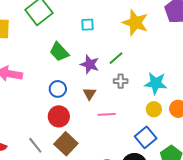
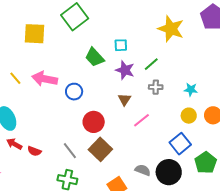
cyan square: (88, 25) -> (121, 45), moved
cyan star: (156, 83) -> (191, 90), size x0.6
blue circle: (58, 89) -> (74, 92), moved
pink line: (107, 114) -> (141, 120), turned -36

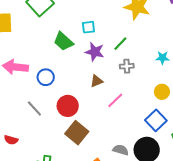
cyan star: (191, 90) -> (162, 58), moved
brown triangle: (124, 99) -> (97, 81), turned 40
gray line: (70, 151) -> (34, 108), moved

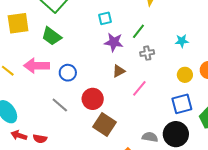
green trapezoid: (63, 41) -> (52, 36), moved
blue square: (156, 120) -> (182, 104), turned 35

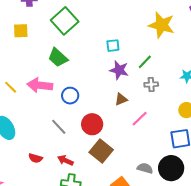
yellow square: (18, 23) -> (21, 31), moved, size x0.7
red arrow: (19, 135) -> (65, 160), moved

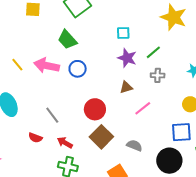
blue circle: (70, 96) -> (78, 69), moved
gray line: (59, 127) -> (52, 115), moved
gray semicircle: (145, 168) -> (134, 145), moved

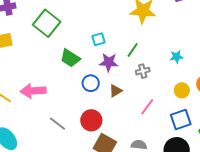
green trapezoid: (67, 40) -> (70, 58), moved
blue circle: (78, 69) -> (91, 83), moved
pink line: (143, 108) -> (147, 107), moved
gray line: (52, 115) -> (57, 124), moved

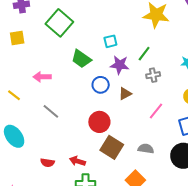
pink arrow: (33, 91) -> (42, 77), moved, size x0.7
gray line: (57, 124) -> (51, 111), moved

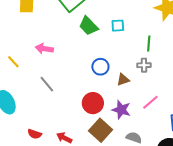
green line: (144, 54) -> (149, 44), turned -42
green trapezoid: (81, 59) -> (88, 26), moved
purple star: (120, 65) -> (121, 110), moved
gray cross: (153, 75) -> (144, 65), moved

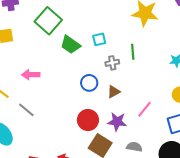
gray cross: (144, 65) -> (112, 63), moved
gray line: (47, 84) -> (26, 110), moved

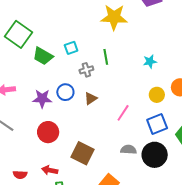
red circle: (88, 120) -> (48, 132), moved
purple star: (117, 122) -> (42, 99), moved
gray semicircle: (134, 147) -> (129, 150), moved

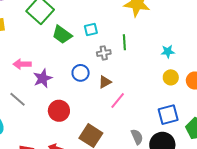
yellow circle: (157, 95) -> (171, 77), moved
purple star: (42, 99) -> (43, 78), moved, turned -30
pink line: (123, 113) -> (118, 100), moved
gray semicircle: (129, 150) -> (137, 137), turned 56

